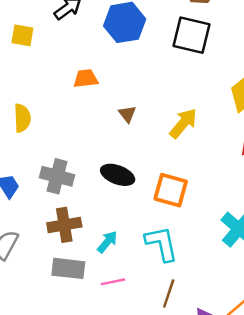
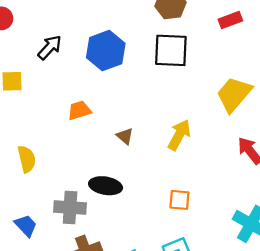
black ellipse: (118, 175) -> (106, 186), moved
orange square: (171, 190) -> (179, 200), size x0.7

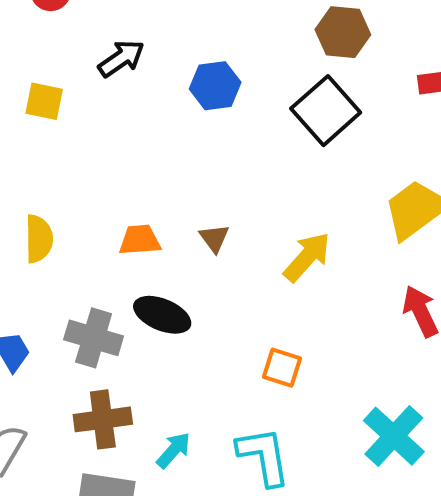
black square: (171, 50) -> (326, 111), turned 33
blue hexagon: (106, 51) -> (215, 86), size x0.7
orange trapezoid: (79, 110) -> (140, 240), moved

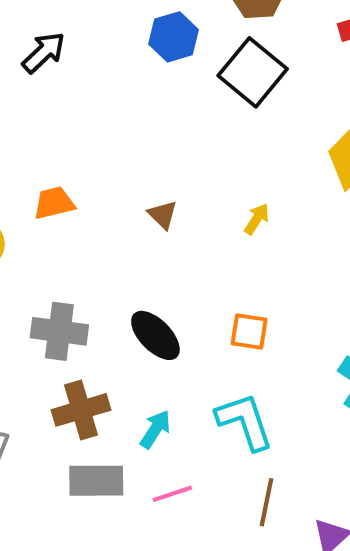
blue hexagon: (215, 86) -> (174, 37), moved
orange trapezoid: (140, 240) -> (54, 203), moved
yellow arrow: (307, 257) -> (257, 219), size x0.6
black ellipse: (162, 315) -> (155, 335), moved, turned 32

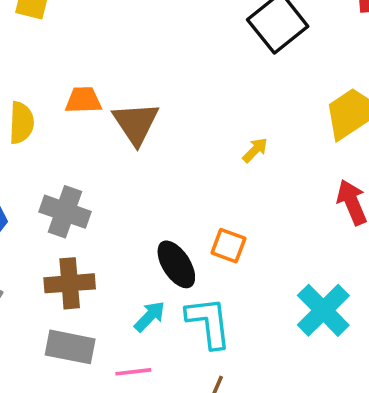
brown triangle: (163, 215) -> (136, 123), moved, size x1.8
black ellipse: (155, 335) -> (176, 264), moved
cyan arrow: (155, 429) -> (150, 316), moved

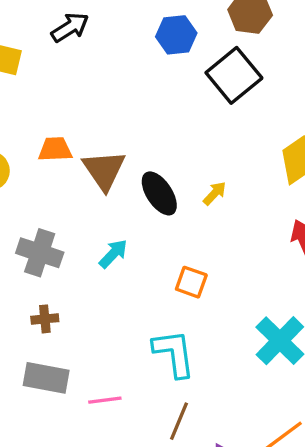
black ellipse: (176, 264) -> (159, 193), moved
brown cross: (70, 283) -> (45, 319), size x0.6
cyan arrow: (150, 316) -> (113, 254), moved

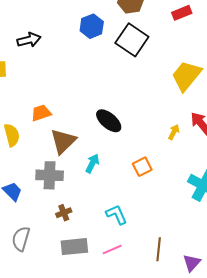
black arrow: (70, 27) -> (29, 40), turned 35
brown triangle: (104, 170) -> (63, 141), moved, turned 36
yellow arrow: (215, 193) -> (174, 132), moved
orange square: (191, 282) -> (142, 167), turned -30
cyan L-shape: (174, 353) -> (117, 215), moved, size x0.7

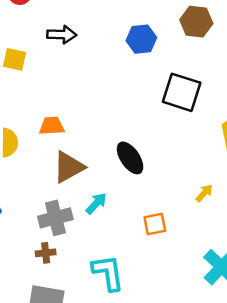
black square: (132, 40) -> (182, 92), moved, turned -32
gray cross: (50, 175) -> (55, 218), moved, turned -32
cyan L-shape: (117, 215) -> (108, 273), size x1.4

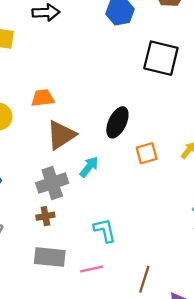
black ellipse: (130, 158) -> (117, 122), turned 64
orange square: (155, 224) -> (147, 153), moved
cyan L-shape: (108, 273) -> (105, 230), size x0.7

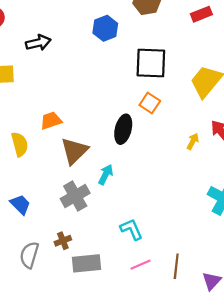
orange square: (147, 153) -> (150, 103), moved, turned -30
brown cross: (45, 216) -> (63, 241), moved
pink line: (92, 269) -> (140, 265), moved

